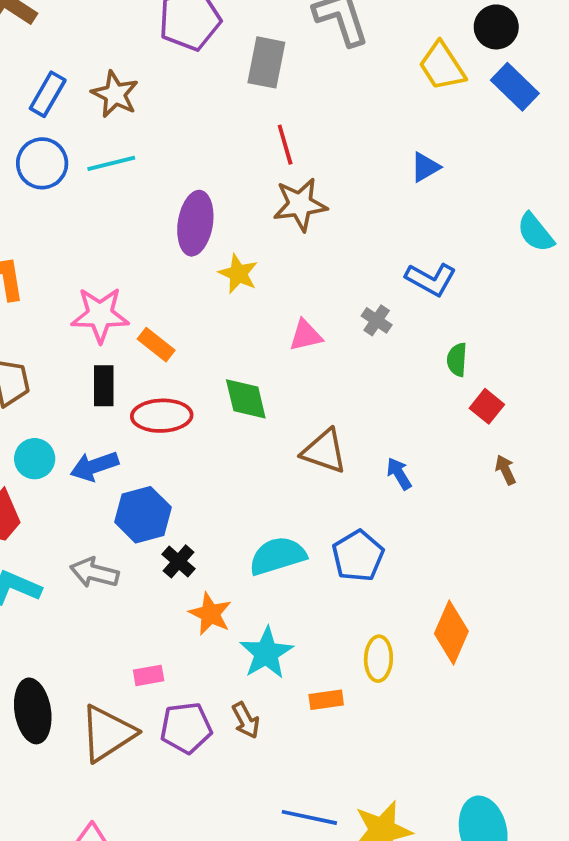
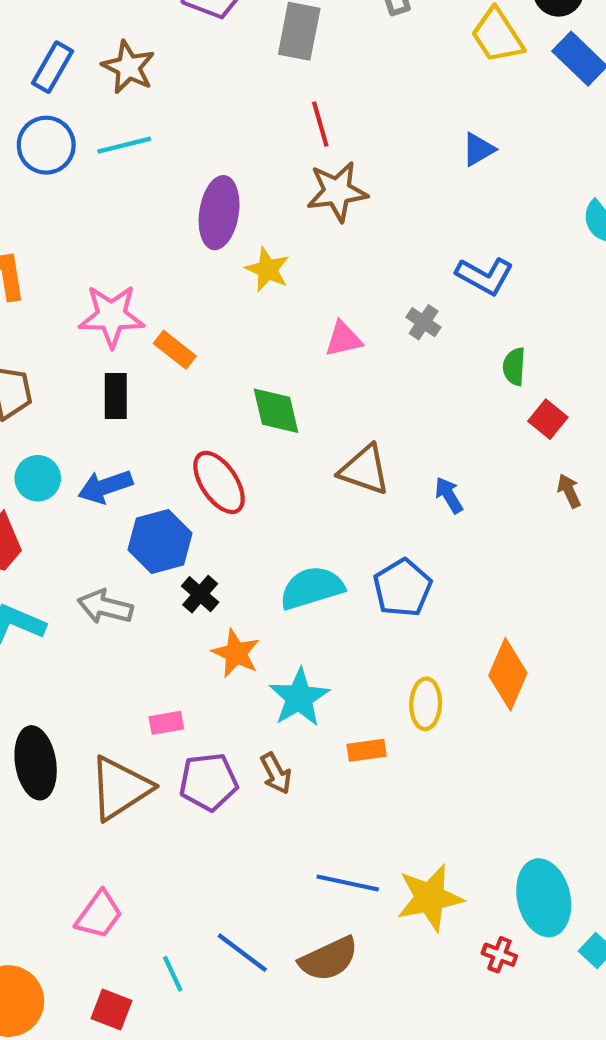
red ellipse: (162, 416) -> (219, 482), moved, turned 58

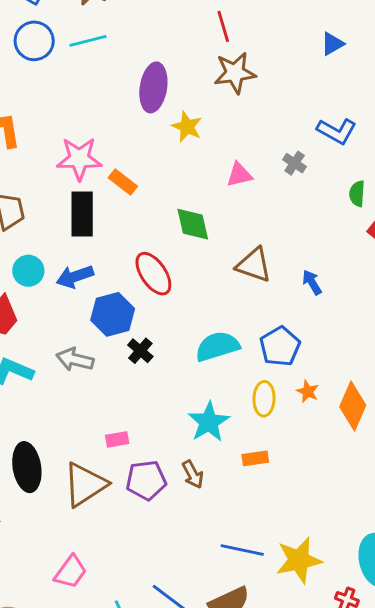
black rectangle: (116, 396) -> (82, 214), size x1.4
orange star: (236, 653) -> (308, 391), moved, size x0.7
yellow ellipse: (426, 704) -> (264, 399), moved

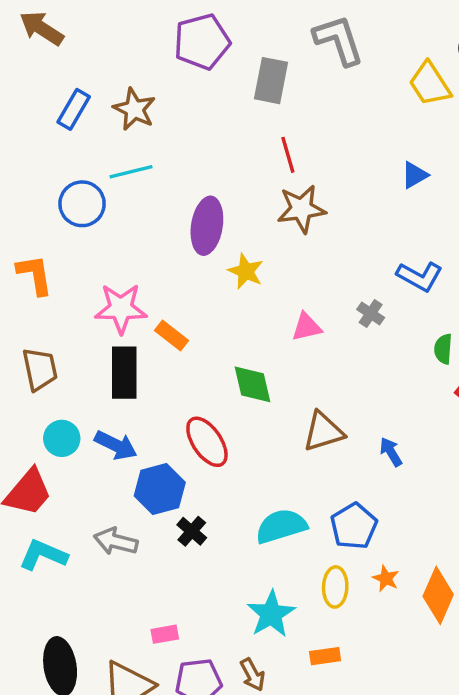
blue circle: (34, 41) -> (82, 204), moved
brown triangle: (254, 265) -> (323, 432), turned -36
blue arrow: (75, 277) -> (116, 445), turned -135

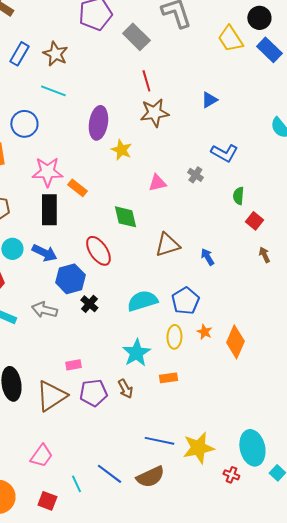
gray rectangle: (271, 81) -> (136, 37), turned -56
cyan line: (131, 172) -> (53, 91), turned 35
blue triangle: (415, 175) -> (209, 100), moved
blue circle: (82, 204) -> (24, 124), moved

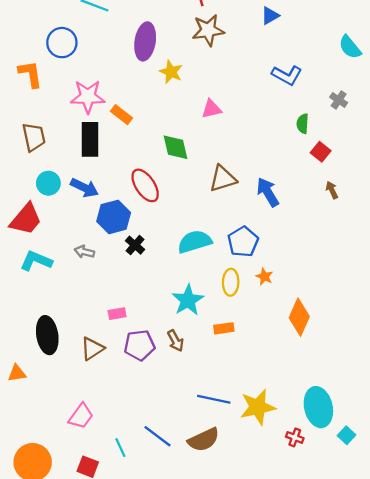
gray cross: (195, 175) -> (339, 100), moved
blue arrow: (207, 257) -> (268, 192), size x1.5
gray arrow: (44, 310) -> (84, 252), size x0.7
orange diamond: (235, 342) -> (299, 317), moved
brown triangle: (51, 396) -> (92, 349), size x0.7

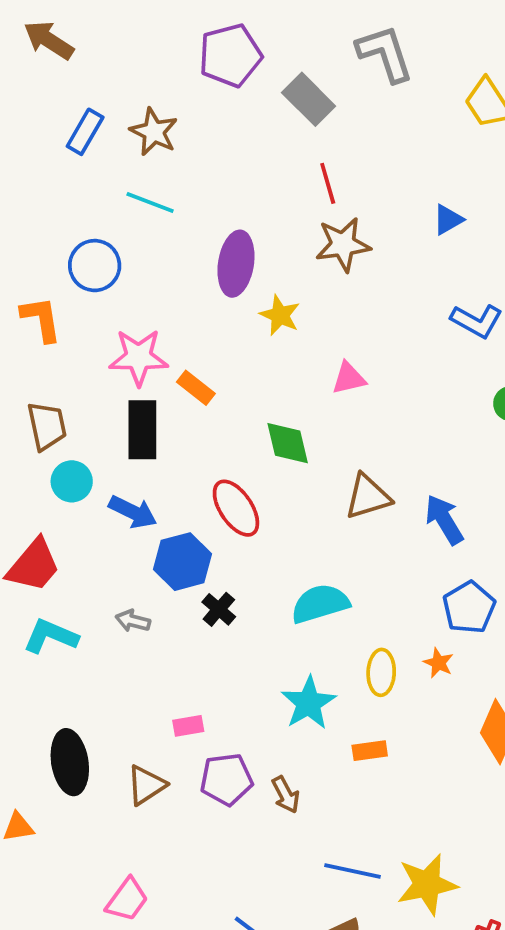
cyan circle: (48, 183) -> (72, 481), moved
blue pentagon: (243, 242) -> (469, 607), moved
brown arrow: (176, 341) -> (286, 795), moved

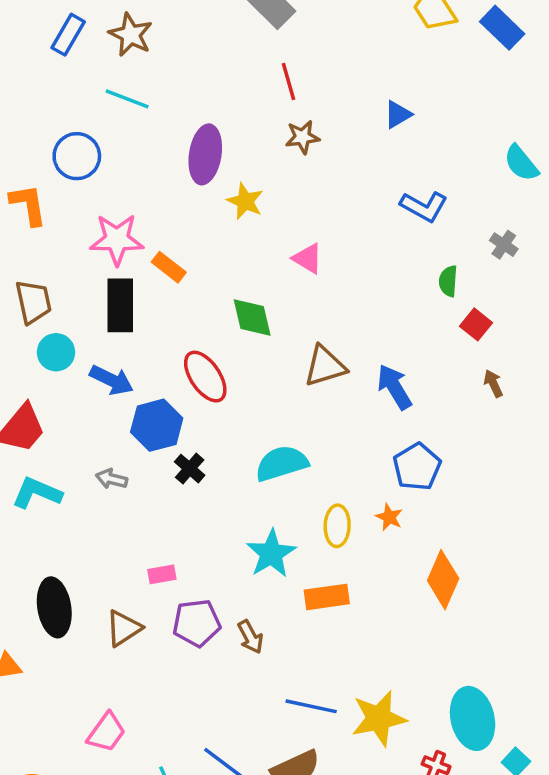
brown star: (343, 245) -> (302, 137), size x0.7
pink triangle: (349, 378) -> (308, 259), turned 44
orange rectangle: (370, 751) -> (327, 597), size x1.4

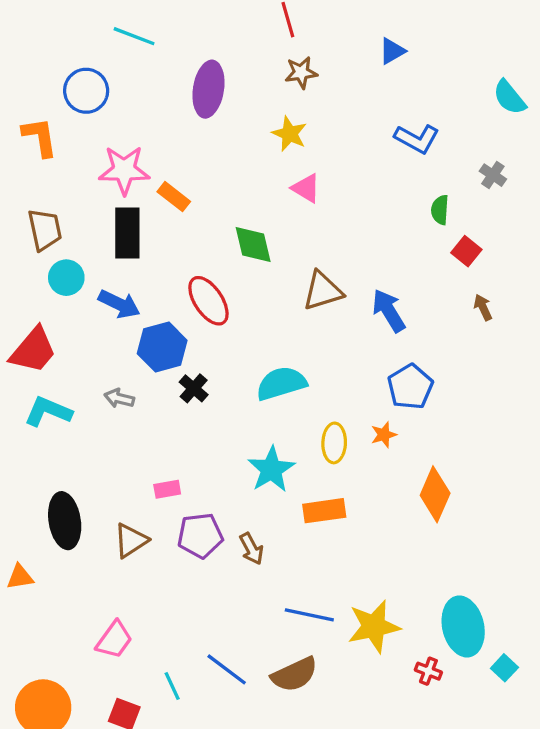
yellow star: (245, 201) -> (290, 134), moved
orange star: (389, 517) -> (384, 435), turned 30

